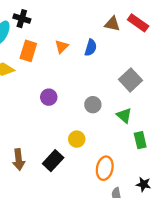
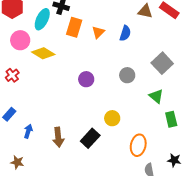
orange rectangle: (28, 51) -> (74, 27), moved
gray circle: (93, 105) -> (127, 75), moved

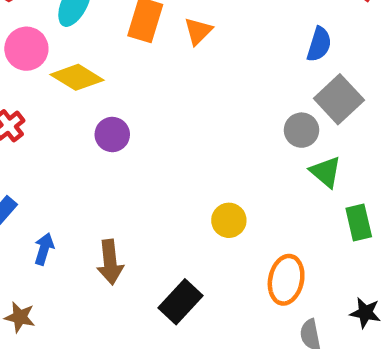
blue semicircle: (125, 33) -> (319, 44), moved
gray circle: (127, 75) -> (301, 130), moved
purple circle: (86, 79) -> (112, 134), moved
black rectangle: (90, 138) -> (180, 302), moved

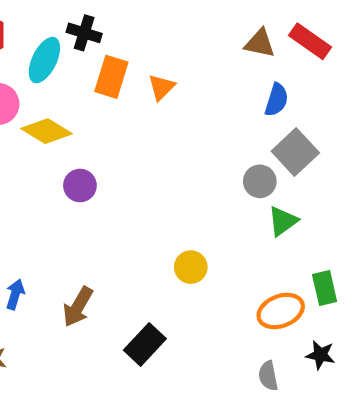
green triangle: (326, 172) -> (283, 221), turned 44
green rectangle: (359, 223) -> (325, 288), moved
brown arrow: (110, 262) -> (78, 307), turned 36
orange ellipse: (286, 280) -> (281, 311), moved, turned 57

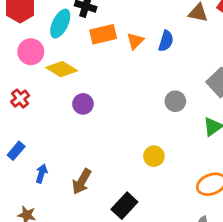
orange rectangle: (111, 77) -> (103, 34), turned 60
blue semicircle: (277, 100) -> (166, 41), moved
gray circle: (260, 181) -> (175, 101), moved

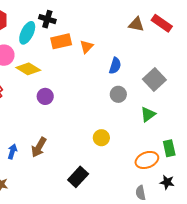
blue semicircle: (166, 41) -> (115, 66), moved
brown arrow: (82, 182) -> (39, 147), moved

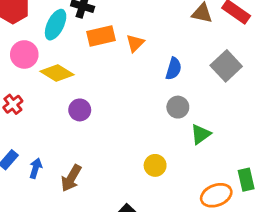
gray square: (154, 79) -> (226, 66), moved
green triangle: (148, 114) -> (201, 134), moved
blue arrow: (12, 151) -> (36, 168), moved

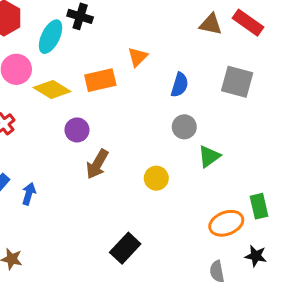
orange rectangle: (101, 36) -> (100, 80), moved
gray square: (226, 66) -> (237, 82), turned -32
yellow circle: (155, 165) -> (156, 178), moved
brown arrow: (71, 178) -> (97, 164), moved

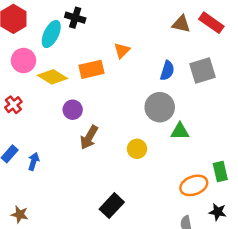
gray square: (237, 82) -> (203, 71), turned -32
blue semicircle: (180, 85) -> (167, 71), moved
gray circle: (184, 127) -> (160, 107), size x1.5
green triangle: (209, 156) -> (180, 131), turned 36

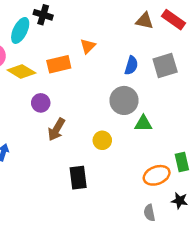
black rectangle: (112, 206) -> (78, 178), moved, turned -50

